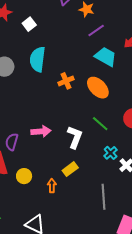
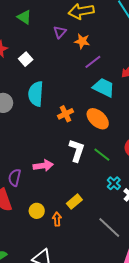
white L-shape: (75, 137) -> (77, 150), moved
yellow circle: (24, 176) -> (37, 211), moved
gray line: (104, 197) -> (109, 227), turned -40

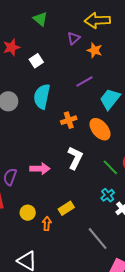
purple line: (93, 62) -> (84, 81), moved
cyan trapezoid: (104, 88) -> (110, 99), turned -85
green line: (102, 155) -> (110, 167), moved

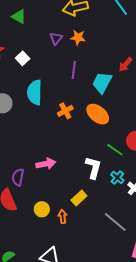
purple triangle: (74, 38) -> (56, 38), moved
purple line: (84, 81) -> (74, 70), turned -42
white L-shape: (75, 158) -> (93, 168), moved

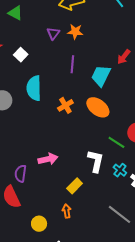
yellow rectangle: (79, 198) -> (75, 186), moved
yellow circle: (42, 209) -> (39, 224), moved

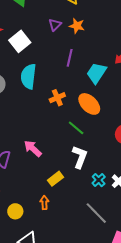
white square: (21, 55) -> (20, 41), size x1.5
green line: (116, 142) -> (76, 128), moved
pink arrow: (48, 159) -> (33, 148), turned -132
cyan cross: (120, 170) -> (99, 180), moved

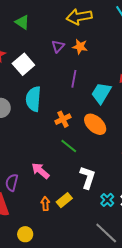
green line: (76, 128) -> (69, 146), moved
orange arrow: (44, 203) -> (45, 204), moved

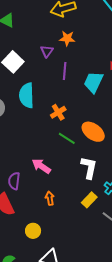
purple triangle: (58, 46) -> (47, 51), moved
orange ellipse: (95, 124) -> (93, 132), moved
yellow rectangle: (64, 200) -> (89, 200), moved

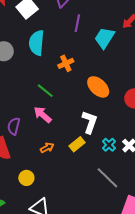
green line: (67, 138) -> (45, 91), moved
orange arrow: (50, 198) -> (47, 148), turned 64
yellow rectangle: (89, 200) -> (77, 144), moved

